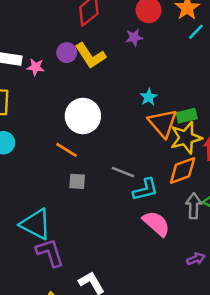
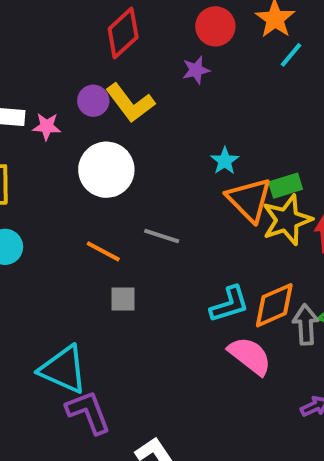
white circle: (83, 116) -> (106, 170), moved
orange diamond: (183, 171) -> (274, 305), moved
gray line: (123, 172) -> (162, 236), moved

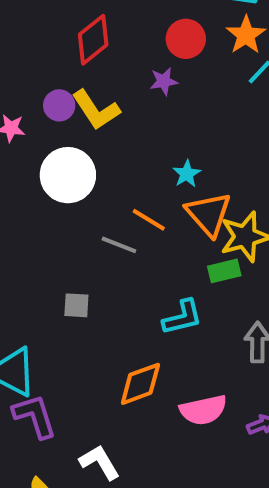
green rectangle: (286, 186) -> (224, 271), moved
orange line: (103, 251) -> (149, 220), moved
orange diamond: (274, 305) -> (140, 384), moved
pink semicircle: (250, 356) -> (203, 410), moved, turned 126

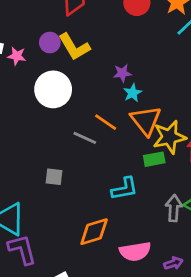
purple star: (164, 81) -> (122, 73), moved

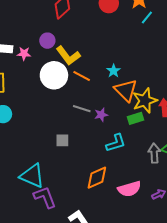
yellow L-shape: (74, 47) -> (68, 56), moved
purple star: (122, 73) -> (101, 115), moved
orange line: (106, 122) -> (82, 76), moved

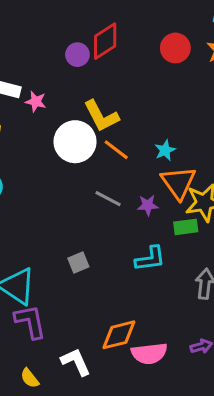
purple circle: (47, 41) -> (77, 55), moved
purple star: (101, 115) -> (148, 205), moved
gray square: (62, 140) -> (78, 262), moved, turned -32
orange diamond: (97, 178) -> (119, 335), moved
pink semicircle: (129, 189) -> (149, 353), moved

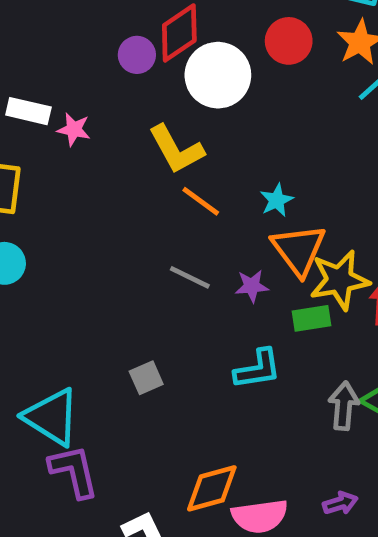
white circle: (75, 142) -> (218, 75), moved

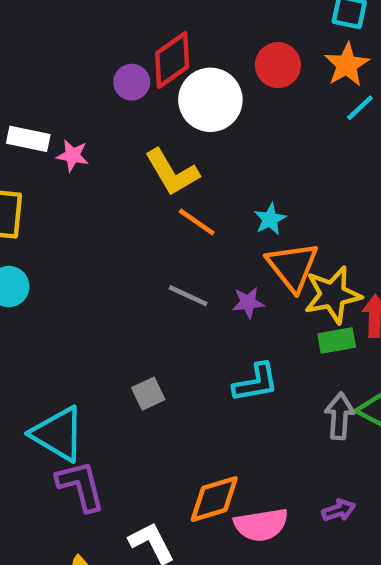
green rectangle: (312, 318) -> (337, 341), moved

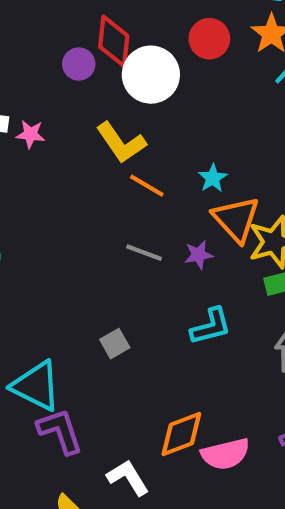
red diamond: (172, 60) -> (114, 41), turned -44

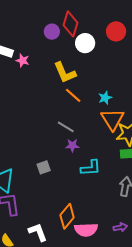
white circle: (151, 75) -> (85, 43), size x0.7
purple star: (199, 255) -> (72, 145), moved
orange diamond: (181, 434) -> (67, 216), turned -40

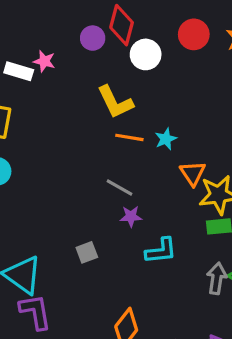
pink star: (23, 60) -> (44, 61), moved
orange line: (73, 95) -> (129, 137), turned -30
cyan star: (105, 98) -> (166, 139), moved
orange triangle: (112, 119) -> (193, 173), size x0.7

